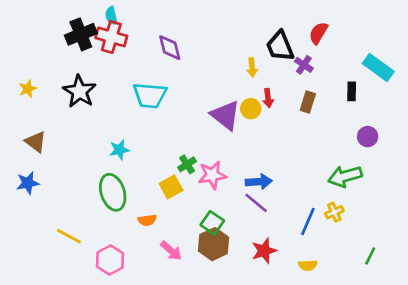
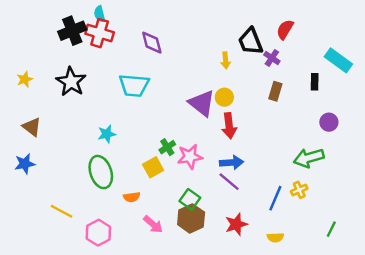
red arrow: (268, 98) -> (229, 126), moved, size x1.5

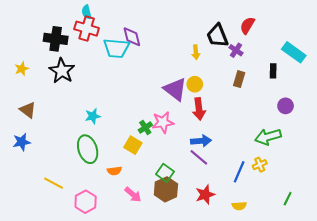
black cross: (72, 31) -> (56, 39), moved, turned 30
cyan trapezoid: (134, 85) -> (116, 48), moved
pink star: (190, 157) -> (163, 122), moved
yellow square: (153, 167) -> (133, 145), turned -30

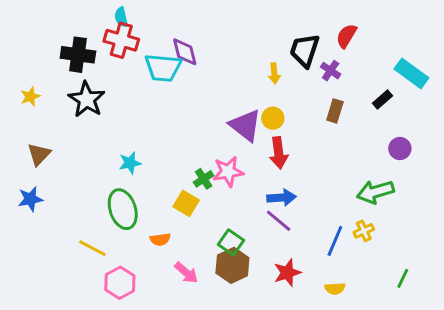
black trapezoid: (217, 36) -> (305, 50), turned 40
black rectangle: (273, 71) -> (383, 99), turned 48
brown triangle: (28, 110) -> (39, 154), turned 36
yellow line: (54, 183) -> (92, 248), moved

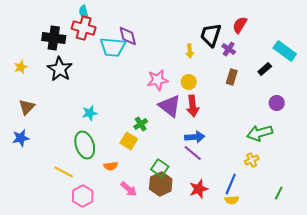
purple triangle: (245, 125) -> (170, 106), moved
pink star: (228, 172) -> (158, 80), moved
blue line: (335, 241) -> (231, 184), moved

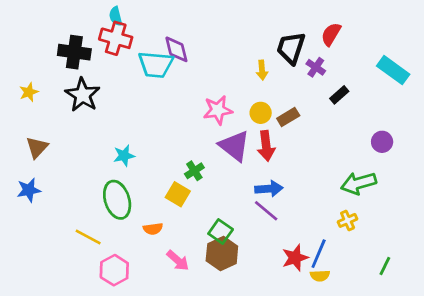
black rectangle: (265, 69) -> (339, 95), moved
brown rectangle: (232, 77) -> (288, 117), moved, turned 42
red star: (199, 189) -> (295, 258), moved

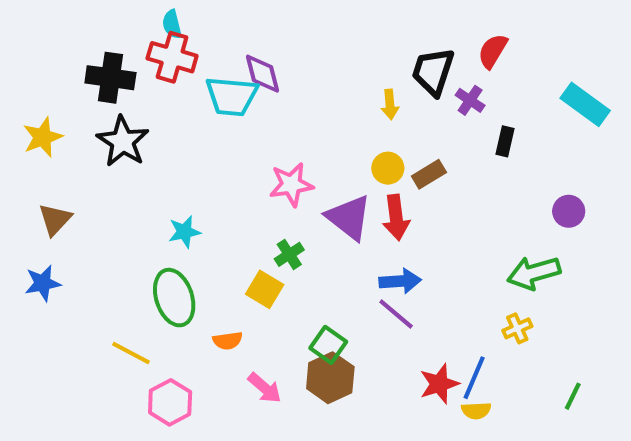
yellow star: (29, 92) -> (43, 137), size x1.4
black rectangle: (339, 95) -> (505, 141), turned -36
pink star: (218, 110) -> (291, 185), moved

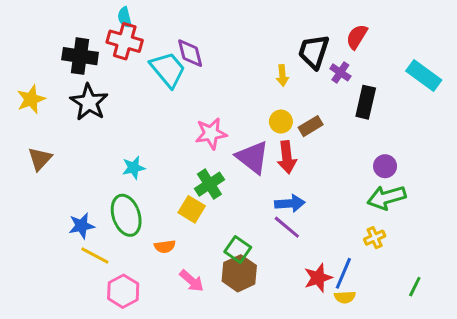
cyan trapezoid: (232, 96) -> (168, 69), turned -135
black rectangle: (505, 141) -> (366, 102), size x1.5
purple circle: (569, 211) -> (385, 166), moved
green cross: (289, 254) -> (209, 184), size x1.4
blue star: (43, 283) -> (82, 226), moved

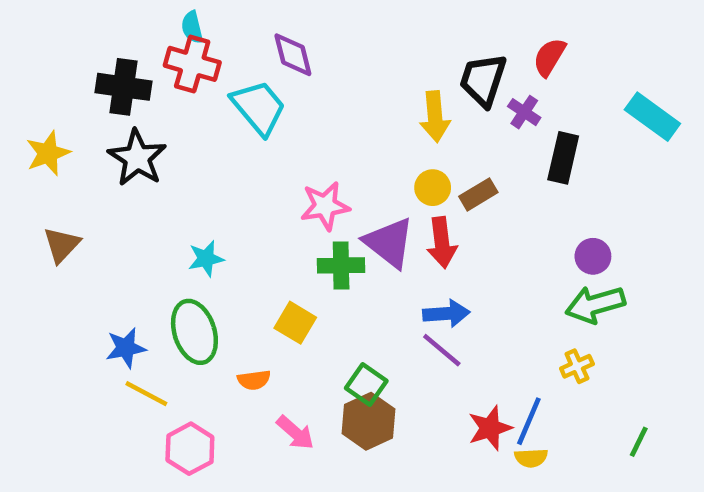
purple diamond: (190, 53) -> (293, 55), moved
yellow arrow: (282, 75) -> (435, 117), size x1.5
green cross: (209, 184) -> (341, 265), moved, turned 32

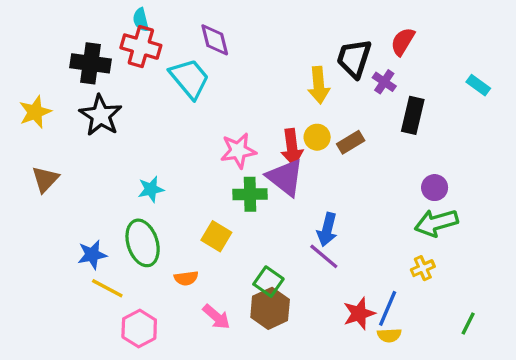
cyan rectangle: (652, 117) -> (478, 85), size x0.6
red arrow: (442, 243) -> (292, 147), moved
blue arrow: (446, 314) -> (327, 230), turned 108

